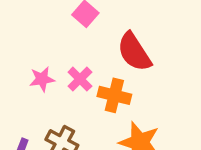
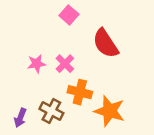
orange cross: (114, 95) -> (80, 92), moved

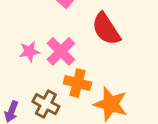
pink cross: (65, 64) -> (61, 51), size x1.4

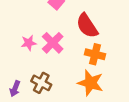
orange cross: (77, 83) -> (95, 54), moved

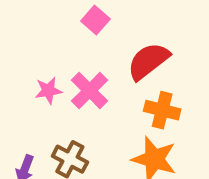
red semicircle: (87, 26) -> (148, 61), turned 85

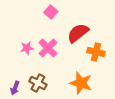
orange cross: (162, 110) -> (96, 52), moved

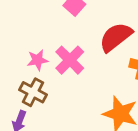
brown cross: (38, 83) -> (33, 92), moved

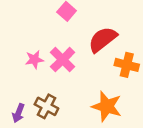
brown cross: (33, 92) -> (46, 106), moved

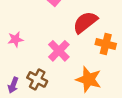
pink star: (34, 60) -> (15, 39), moved
pink cross: (63, 60) -> (59, 51), moved

